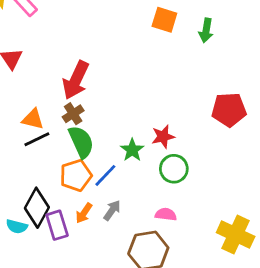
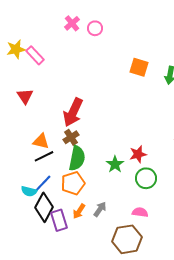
green semicircle: (81, 142) -> (77, 158), turned 35
blue line: (105, 175) -> (43, 183), moved
cyan semicircle: (17, 226) -> (29, 191), moved

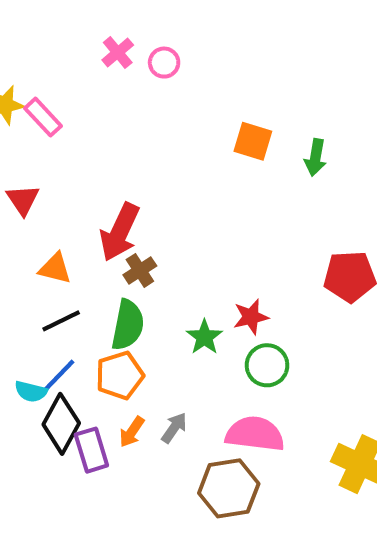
brown cross: (71, 137) -> (140, 270), moved
orange triangle: (41, 141) -> (55, 268), moved
pink semicircle: (140, 212) -> (255, 434), size x1.8

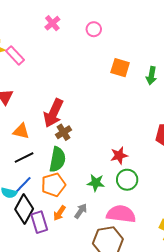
pink circle: (164, 63) -> (94, 29), moved
green star: (204, 337) -> (96, 183), moved, turned -30

